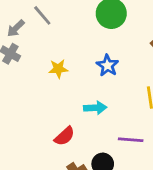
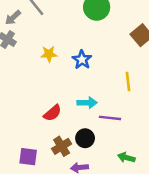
blue star: (107, 65) -> (82, 60), moved
cyan arrow: (95, 108) -> (87, 103), moved

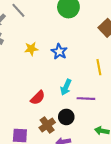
cyan arrow: (87, 103) -> (66, 87), turned 119

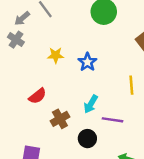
red semicircle: (38, 98) -> (37, 96), moved
brown cross: (47, 125) -> (60, 119), moved

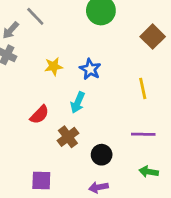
cyan arrow: (91, 104) -> (78, 102), moved
purple line: (112, 120) -> (143, 134), moved

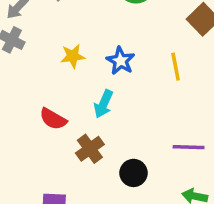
yellow line: (143, 88) -> (176, 67), moved
red semicircle: (39, 115) -> (53, 119), turned 75

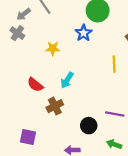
blue star: (121, 61) -> (84, 33), moved
black circle: (133, 173) -> (89, 126), moved

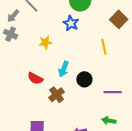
black circle: (89, 126) -> (84, 79), moved
green arrow: (114, 144) -> (109, 121), moved

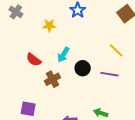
yellow line: (104, 47) -> (116, 50), moved, turned -42
purple line: (113, 92) -> (109, 74), moved

